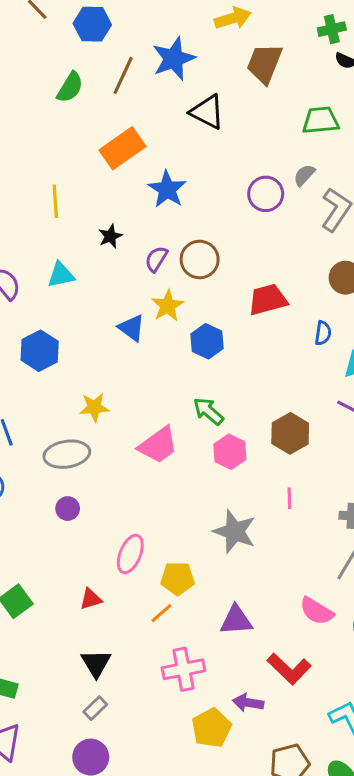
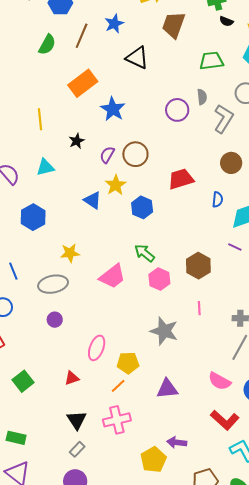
blue star: (174, 59) -> (114, 24), size x0.7
gray semicircle: (304, 175) -> (202, 97), turned 133
pink cross: (183, 669) -> (117, 420), moved
red L-shape: (289, 669) -> (225, 420), moved

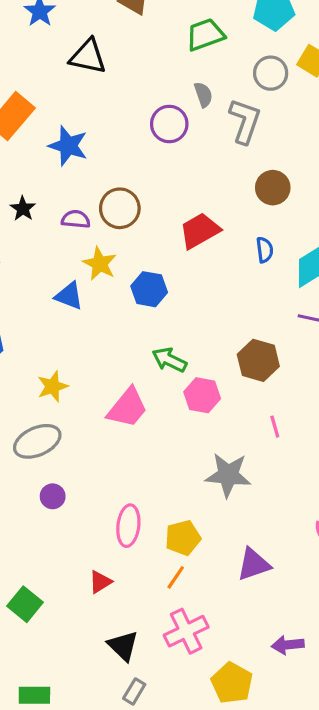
purple semicircle: (107, 155) -> (76, 219), turned 78
yellow pentagon: (153, 460) -> (232, 683), moved

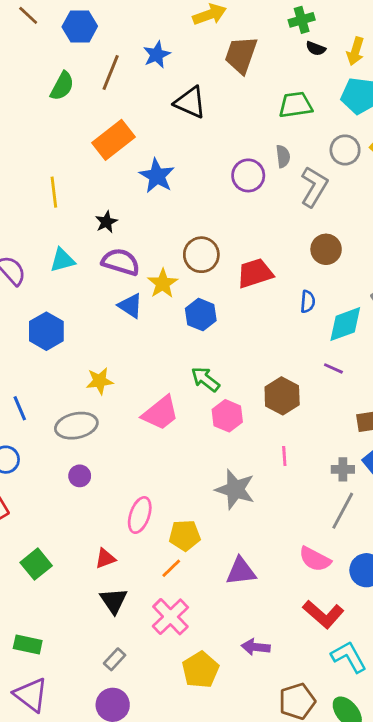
brown circle: (120, 208) -> (201, 255), moved
purple semicircle: (76, 219) -> (121, 262), moved, size x1.5
pink cross: (186, 631) -> (170, 617), turned -30
black triangle: (123, 646) -> (114, 601), moved

